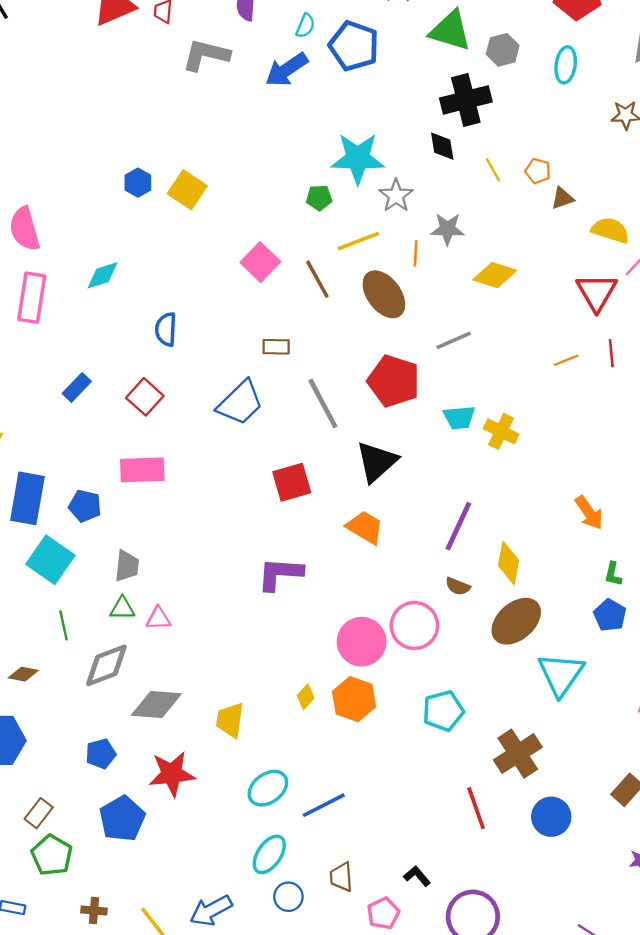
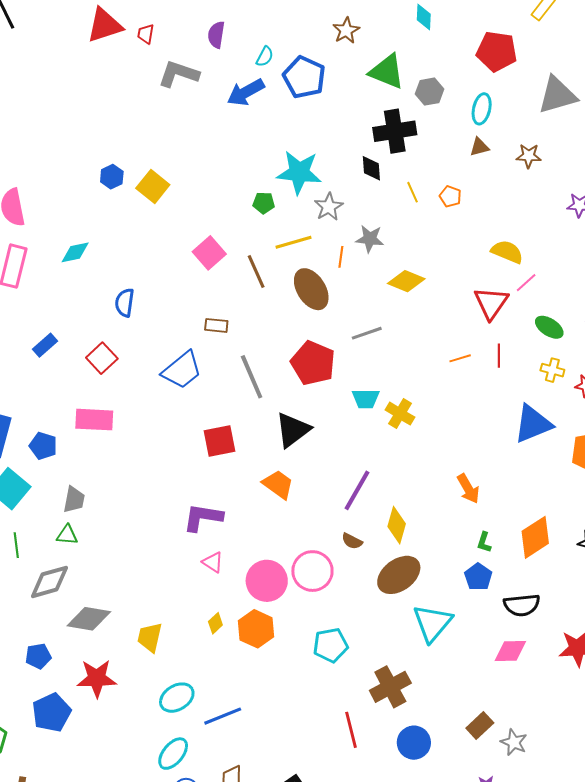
brown triangle: (562, 198) -> (479, 147), moved
pink triangle: (158, 618) -> (213, 562), moved, turned 30

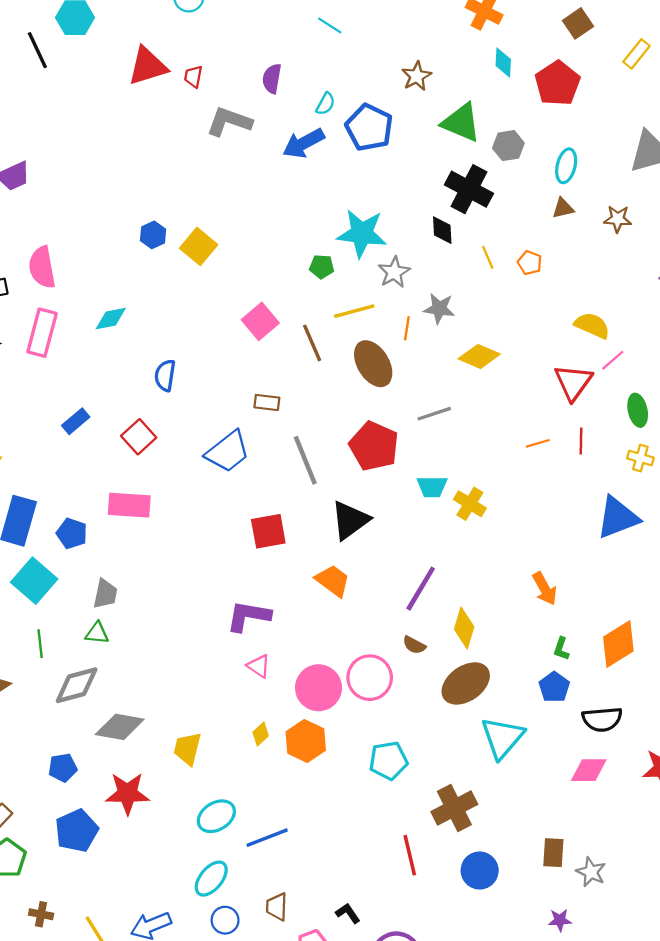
red pentagon: (497, 51) -> (557, 83), moved, turned 30
black cross: (395, 131) -> (469, 189), turned 36
green ellipse: (549, 327) -> (638, 410), turned 44
brown rectangle: (480, 725) -> (553, 853), turned -44

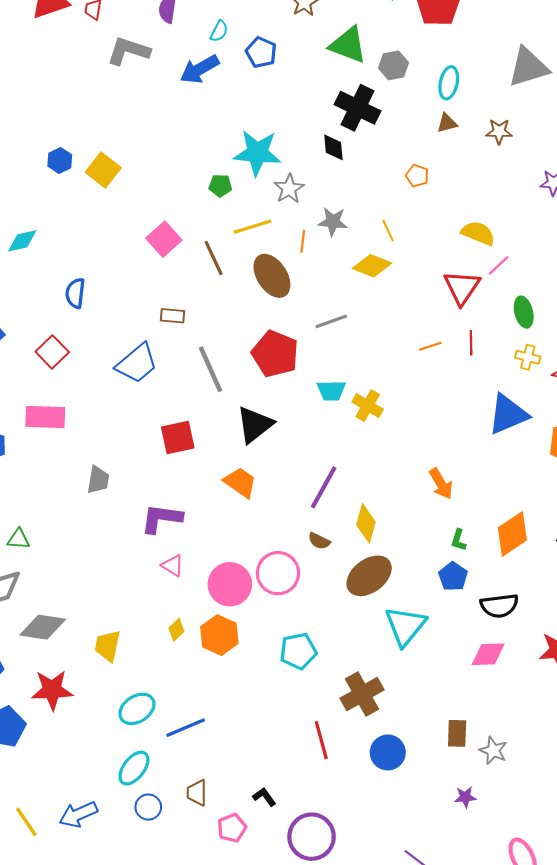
blue pentagon: (369, 127) -> (261, 52), size x0.7
yellow line: (488, 257) -> (388, 231), moved
gray trapezoid: (105, 594) -> (98, 480), moved

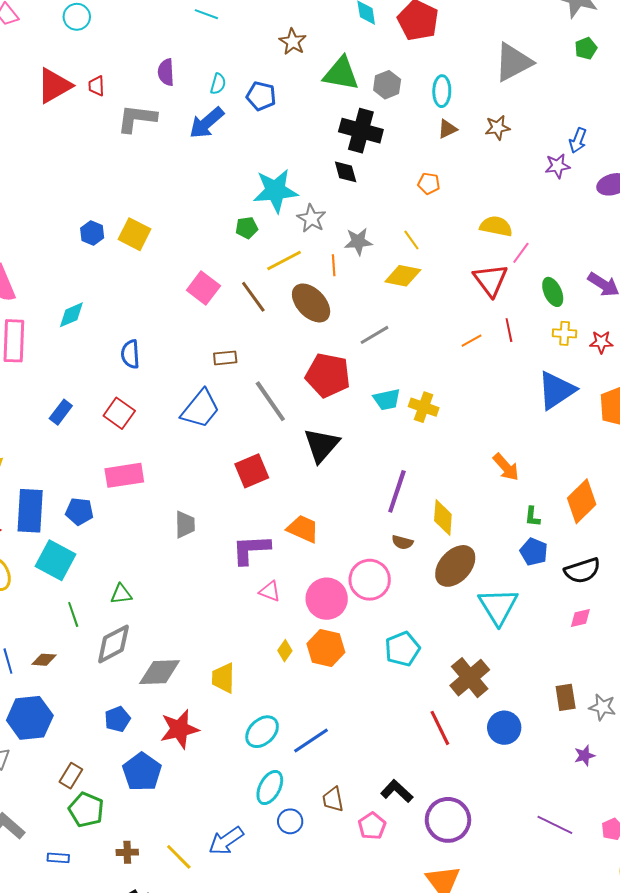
orange trapezoid: (240, 482) -> (303, 529), moved
pink diamond: (488, 654) -> (580, 618), size x0.7
black L-shape: (264, 797) -> (397, 791), size x1.4

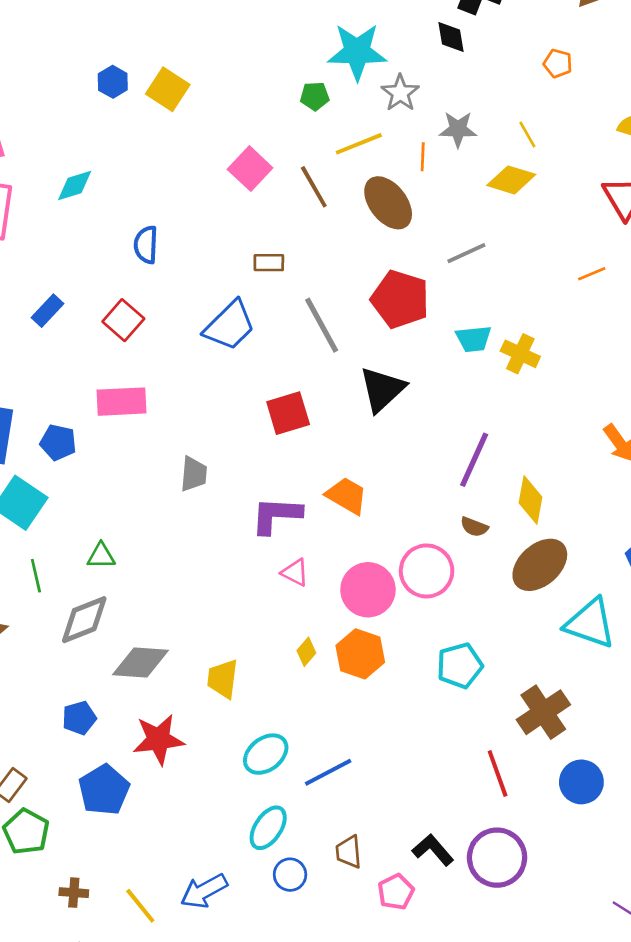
cyan triangle: (498, 606) -> (590, 623), turned -45
purple circle: (448, 820) -> (497, 858), moved

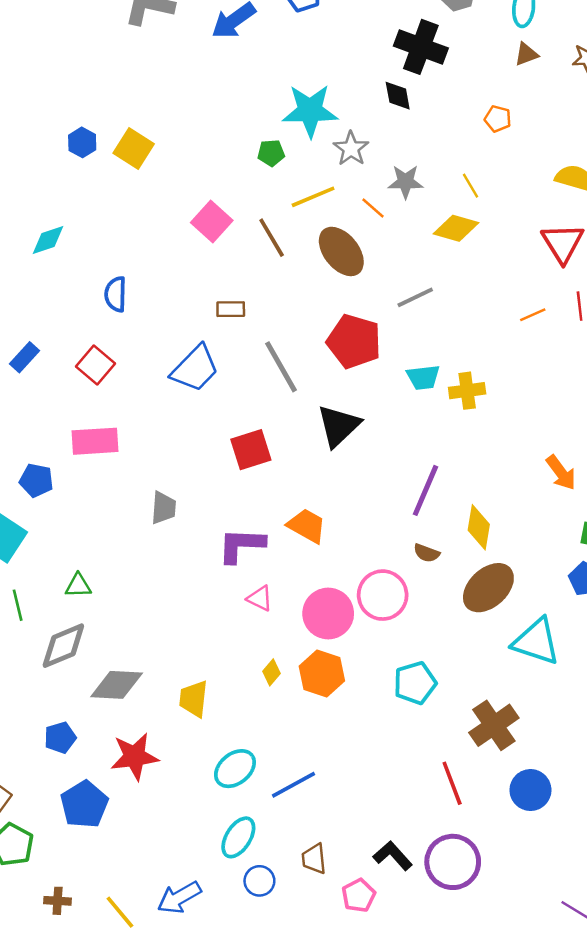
orange line: (423, 157) -> (373, 208), turned -50
yellow cross: (520, 354) -> (467, 391), turned -32

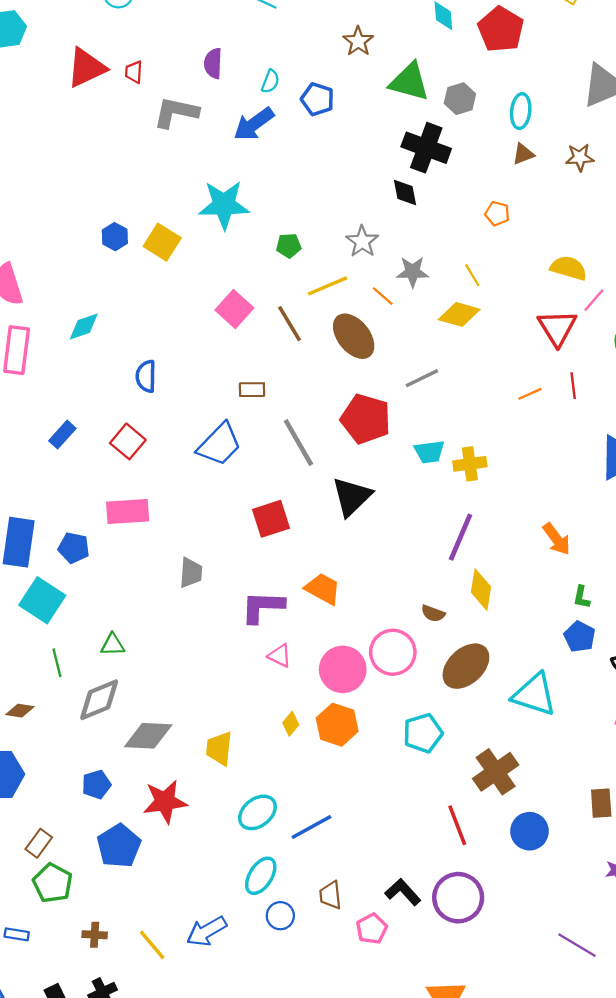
cyan star: (310, 111) -> (224, 205), moved
purple line: (426, 490) -> (461, 537), moved
brown ellipse: (488, 588) -> (466, 666), moved

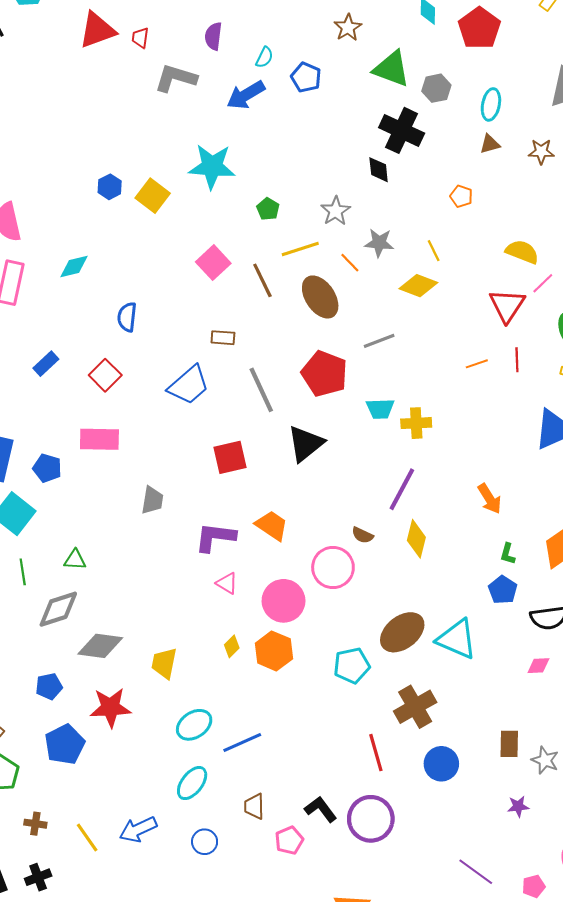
green pentagon: (289, 246) -> (268, 209), turned 30
brown semicircle: (433, 613) -> (363, 535), moved
pink circle: (393, 652) -> (333, 568), moved
brown ellipse: (466, 666) -> (402, 632), moved
blue circle: (280, 916) -> (205, 842), moved

